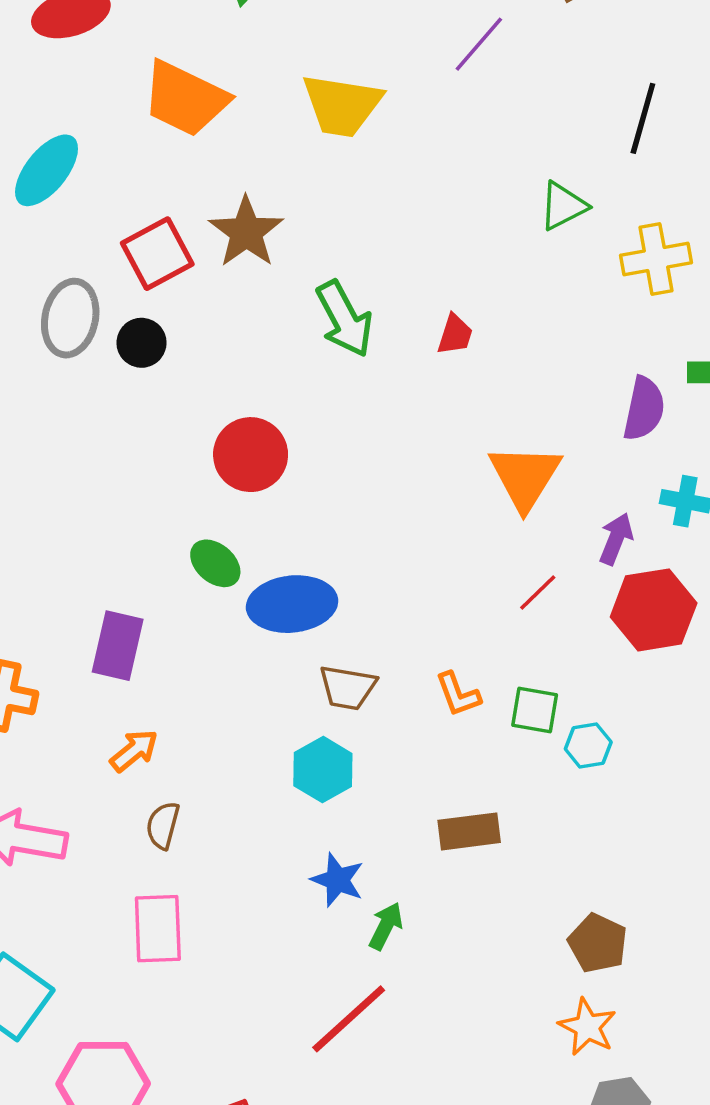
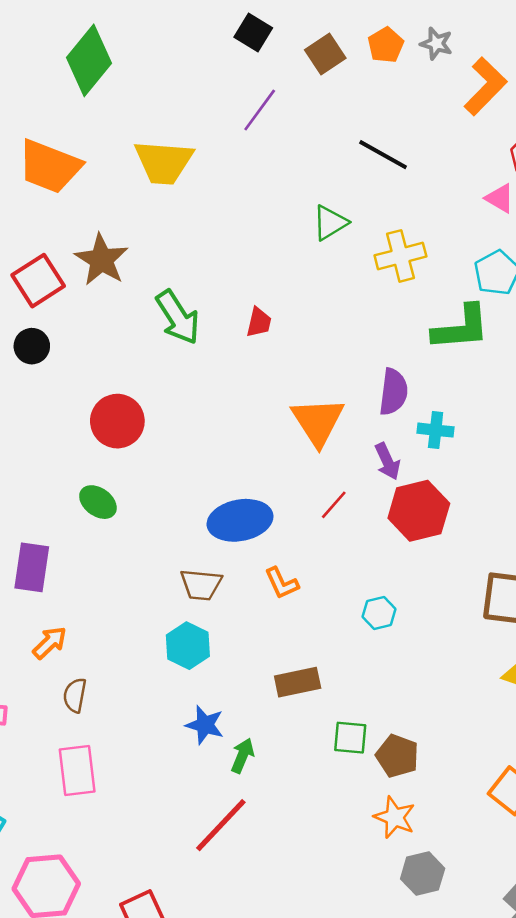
black line: (643, 118) -> (383, 155), turned -72
purple semicircle: (644, 409) -> (393, 392), moved
purple arrow: (616, 539) -> (387, 461), turned 138
blue ellipse: (292, 604) -> (240, 520), moved
green square: (535, 710) -> (350, 738), moved

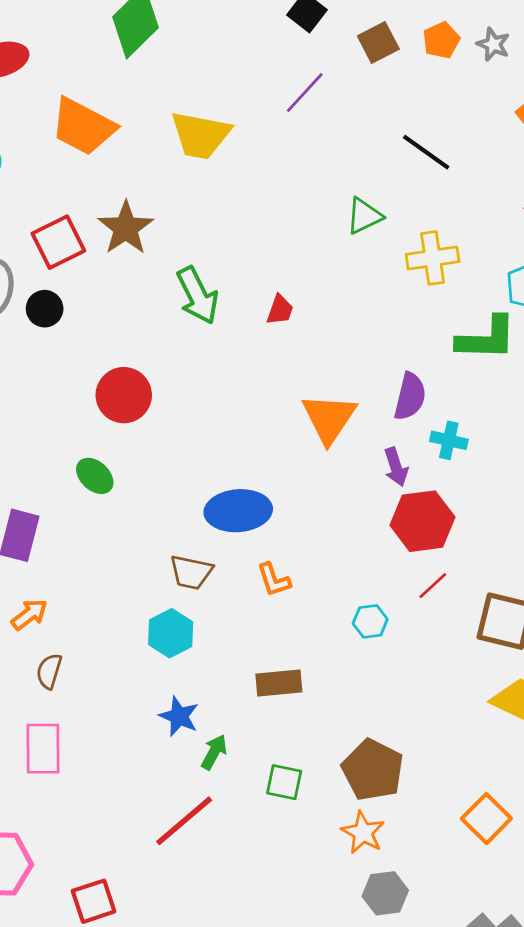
red line: (334, 505) -> (433, 586), moved
green square: (350, 738) -> (284, 782), moved
brown pentagon: (397, 756) -> (373, 770), size x1.4

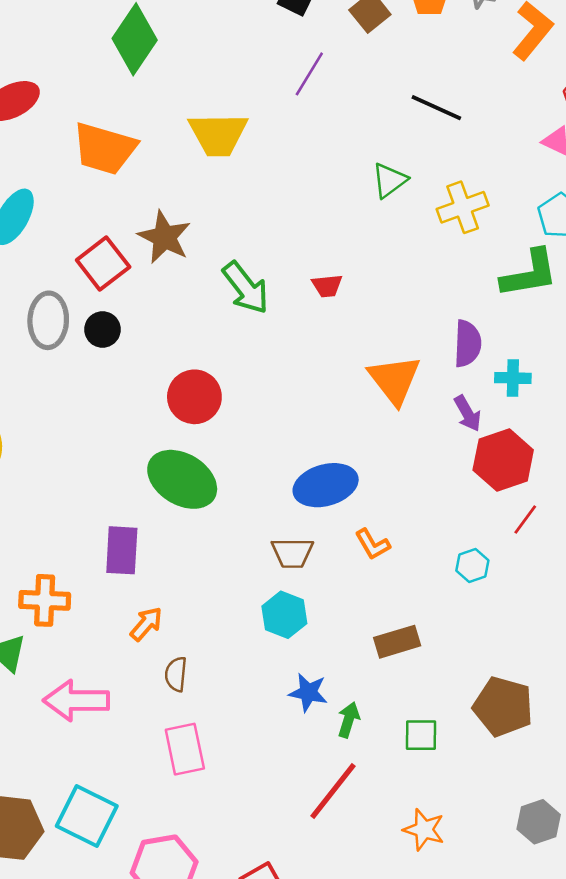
red trapezoid: (280, 310) -> (327, 286), turned 76
green ellipse: (95, 476) -> (182, 479), size x1.8
orange star: (363, 832) -> (424, 830), moved

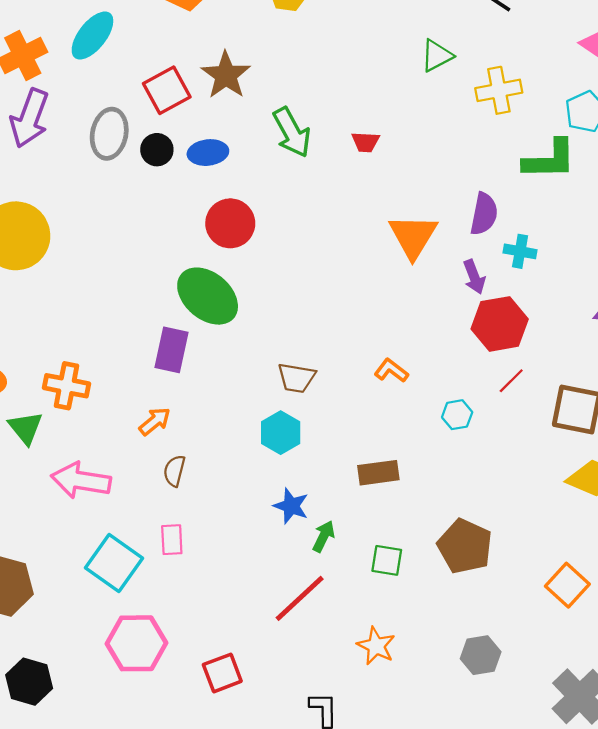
blue ellipse: (326, 485) -> (208, 153), moved, size x0.7
orange L-shape: (373, 544) -> (391, 371), moved, turned 148
purple rectangle: (122, 550) -> (172, 350), moved
pink rectangle: (185, 749) -> (172, 540), size x0.7
cyan square: (87, 816) -> (114, 563), moved

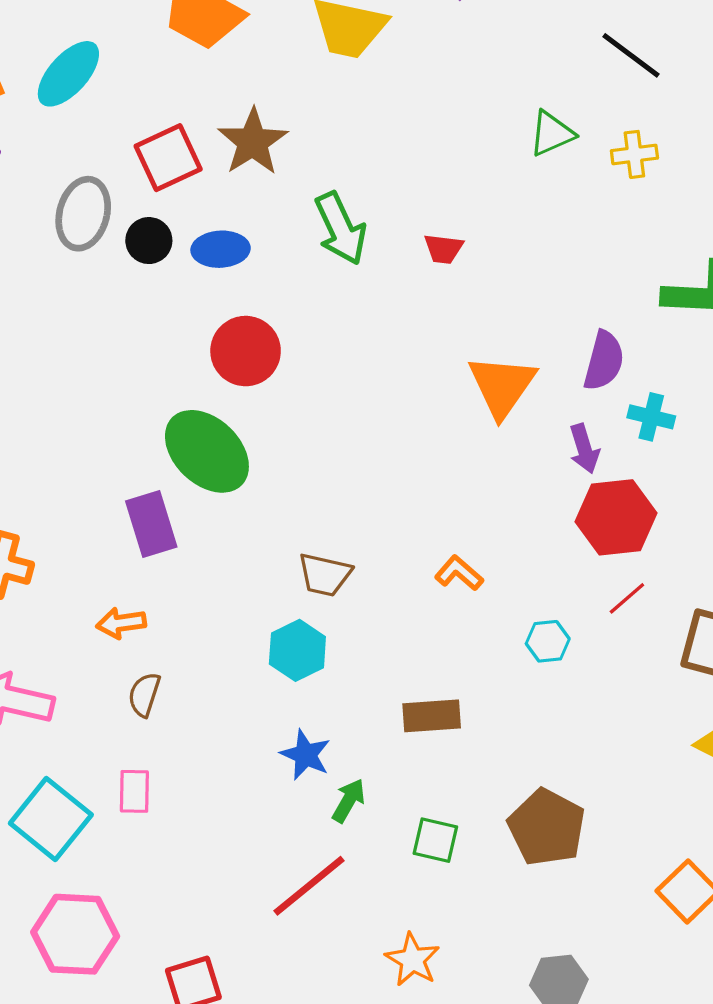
yellow cross: (499, 90) -> (634, 154), moved, size x0.7
purple rectangle: (172, 350) -> (151, 524), turned -33
orange arrow: (155, 421) -> (121, 623), turned -152

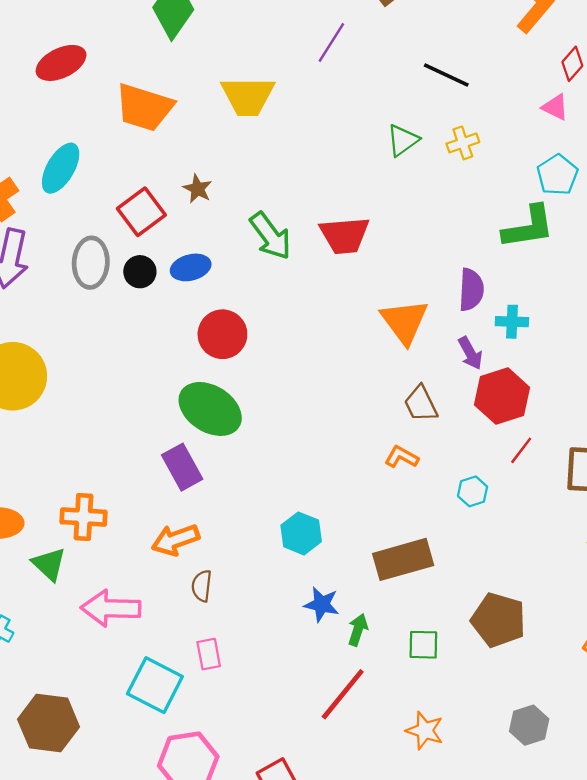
brown star: (253, 142) -> (198, 189), size x0.6
red trapezoid: (444, 249) -> (345, 235), size x1.8
brown trapezoid: (325, 575) -> (421, 404), moved, turned 63
orange arrow: (121, 623) -> (175, 540), size x1.4
brown rectangle: (432, 716) -> (403, 559), size x1.4

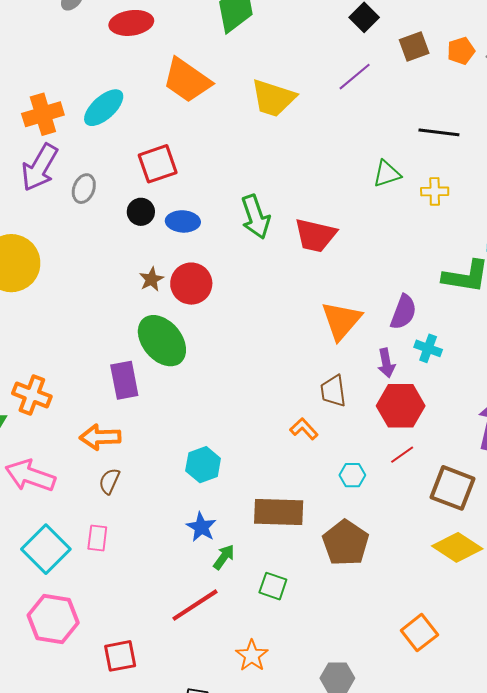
black line: (446, 75) -> (439, 132), turned -36
brown star: (198, 189) -> (151, 279), moved
gray ellipse: (91, 263) -> (84, 189), moved, size x0.7
brown pentagon: (498, 620) -> (346, 543), moved

